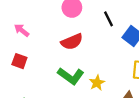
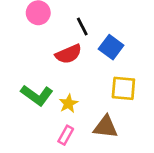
red semicircle: (72, 42) -> (68, 54), moved

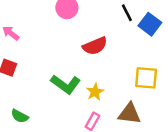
black line: (82, 27) -> (127, 13), moved
blue square: (111, 47) -> (150, 24), moved

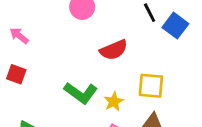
yellow square: (146, 78) -> (151, 86), moved

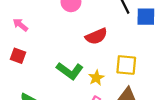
blue square: (175, 26) -> (146, 17), turned -36

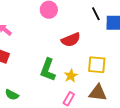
green L-shape: (70, 71) -> (48, 70), turned 75

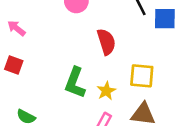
red semicircle: (71, 40) -> (106, 42), turned -84

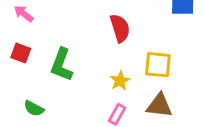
green L-shape: (75, 83) -> (62, 65), moved

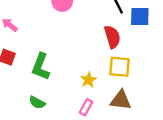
red semicircle: (120, 28) -> (112, 37), moved
green semicircle: (34, 108) -> (37, 103), moved

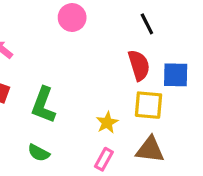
blue square: (140, 17) -> (176, 75), moved

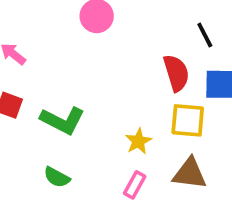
black line: (147, 24) -> (205, 35), moved
green L-shape: (43, 105) -> (63, 120), turned -84

